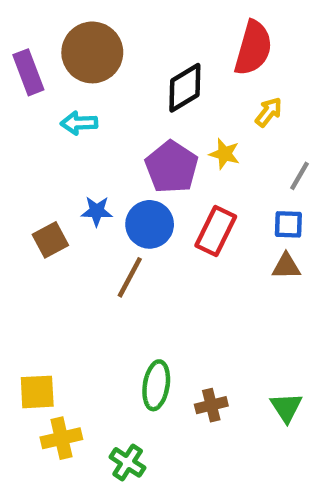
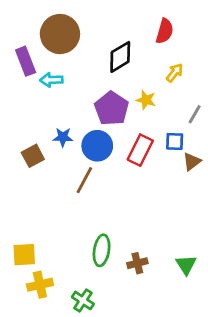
red semicircle: (253, 48) -> (165, 31), size x0.7
purple rectangle: (28, 72) -> (26, 61), moved
blue square: (288, 224) -> (175, 141), moved
brown triangle: (286, 266) -> (192, 162), moved, turned -36

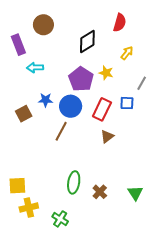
brown circle: (60, 34) -> (43, 25), size x0.7
cyan arrow: (51, 80) -> (35, 68), moved
brown triangle: (192, 162) -> (107, 136), moved
brown cross: (137, 263) -> (100, 192), turned -32

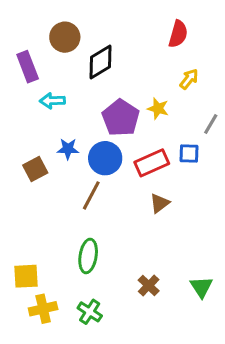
black diamond: (87, 41) -> (101, 62), moved
red rectangle: (102, 109) -> (152, 163), turned 40
green ellipse: (74, 182) -> (88, 256), moved
green cross: (60, 219) -> (90, 312), moved

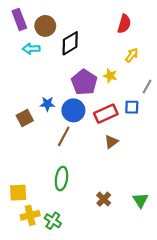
purple rectangle: (28, 67) -> (19, 19), moved
cyan arrow: (52, 101) -> (31, 49), moved
green cross: (90, 312) -> (53, 221), moved

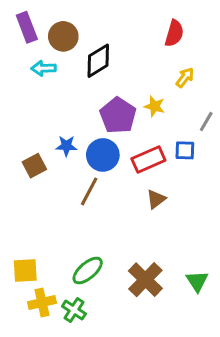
green ellipse: (61, 179) -> (88, 271), moved, turned 40
brown cross: (104, 199) -> (145, 280), size x1.6

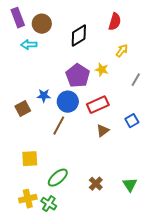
black diamond: (98, 61) -> (79, 36), moved
blue square: (185, 150) -> (132, 121), moved, turned -32
yellow square: (25, 271) -> (30, 159), moved
brown cross: (145, 280) -> (96, 184), size x0.6

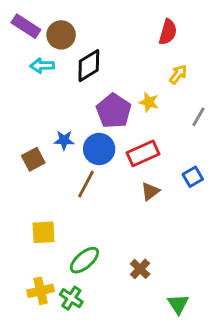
purple rectangle: (18, 18) -> (26, 26), turned -36
black diamond: (79, 36) -> (89, 66), moved
green triangle: (130, 185) -> (178, 304), moved

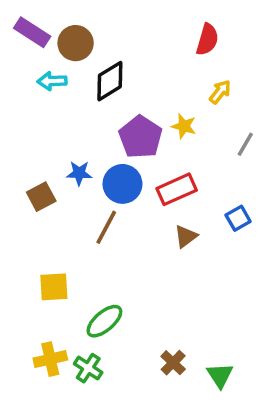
brown cross: (140, 269) -> (173, 363), moved

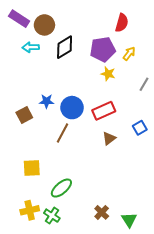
purple pentagon: (141, 137) -> (103, 49), moved, turned 30

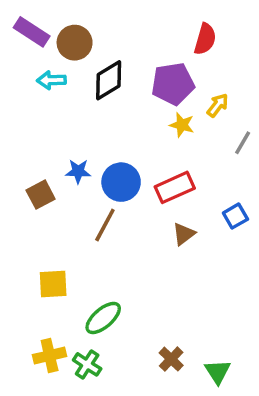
yellow arrow: (129, 54) -> (218, 105), moved

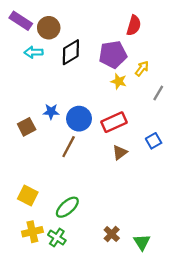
yellow square: (53, 284) -> (28, 196), moved, turned 30

